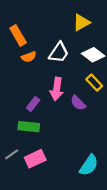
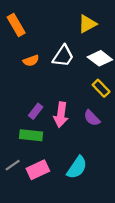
orange rectangle: (18, 35) -> (16, 25), moved
pink arrow: (57, 89) -> (61, 115), moved
purple semicircle: (78, 103) -> (92, 118), moved
cyan semicircle: (89, 165) -> (77, 167), moved

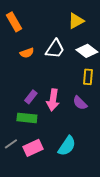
yellow rectangle: (101, 88) -> (88, 77), turned 49

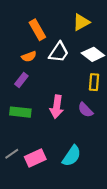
orange rectangle: (14, 22) -> (37, 30), moved
purple rectangle: (31, 97) -> (21, 80), moved
green rectangle: (27, 118) -> (20, 112), moved

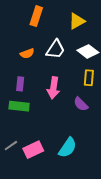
orange rectangle: (37, 30) -> (36, 16), moved, turned 48
purple rectangle: (21, 80) -> (20, 84), moved, turned -32
pink arrow: (57, 107) -> (53, 88), moved

